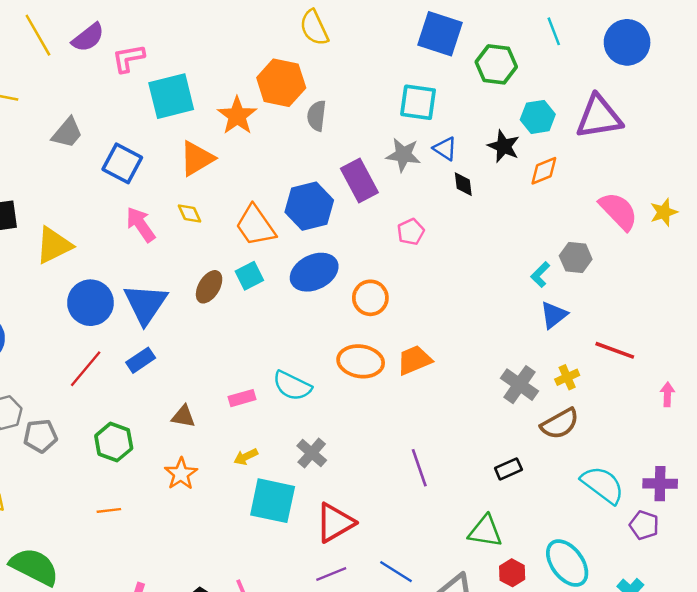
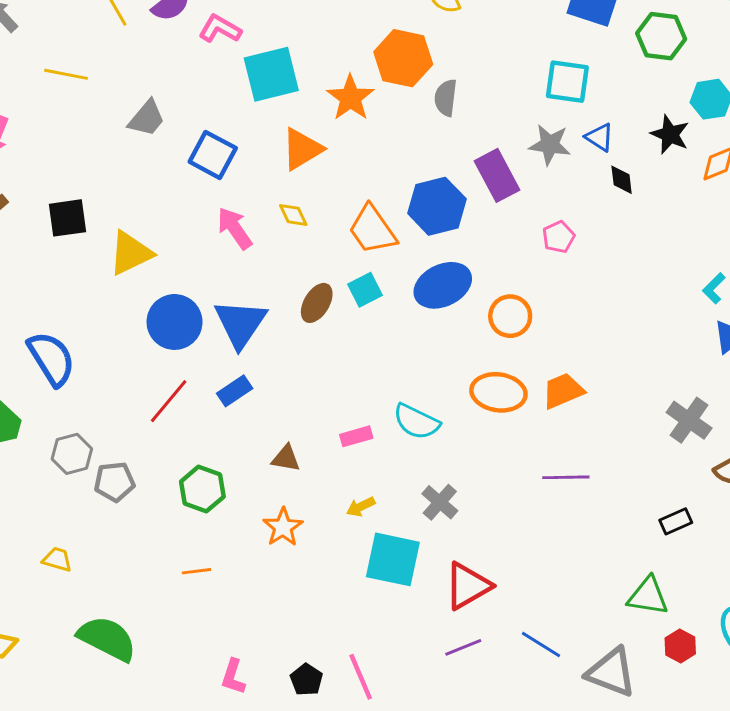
pink L-shape: (128, 58) -> (220, 29), turned 40
purple line: (419, 468) -> (566, 477), moved, turned -72

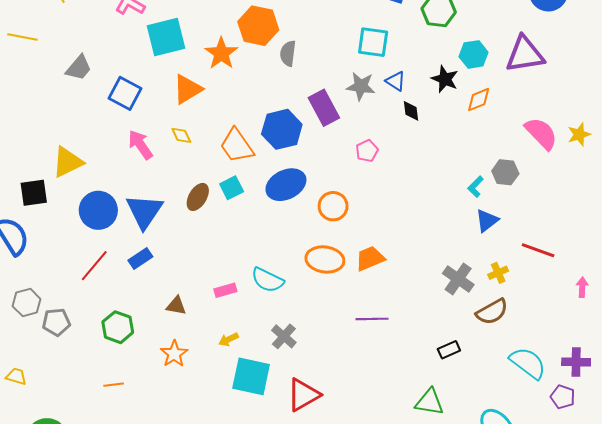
black square: (68, 218) -> (34, 193), moved

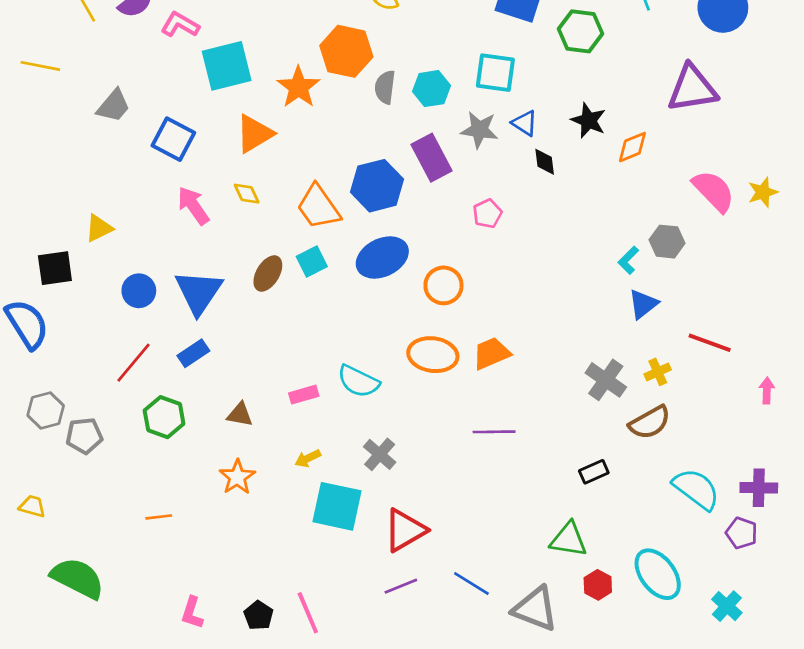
cyan hexagon: (474, 54) -> (432, 89), moved
yellow triangle: (68, 162) -> (99, 228), size x0.7
blue circle: (98, 210) -> (139, 291), size x0.7
green hexagon: (118, 327) -> (164, 417), moved

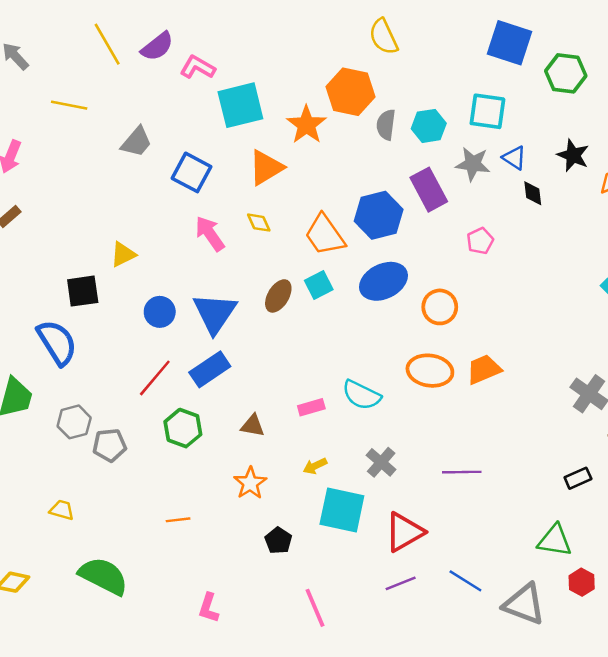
blue rectangle: (193, 353) -> (210, 369), size x1.4
purple line: (494, 432) -> (462, 472), moved
black pentagon: (259, 615) -> (278, 541), moved

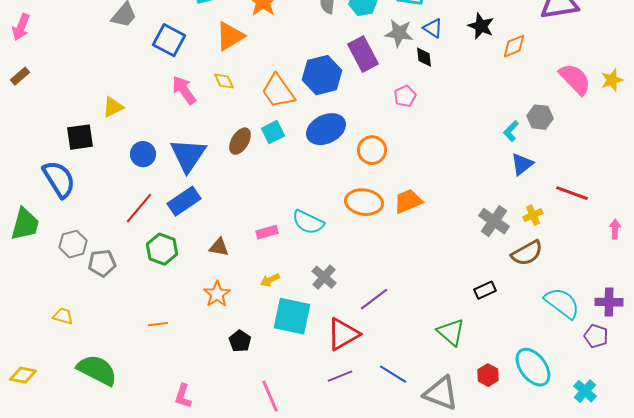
black diamond: (533, 193) -> (424, 57), moved
purple line: (462, 472) -> (374, 299), moved, turned -36
green triangle: (555, 541) -> (451, 332), moved, turned 32

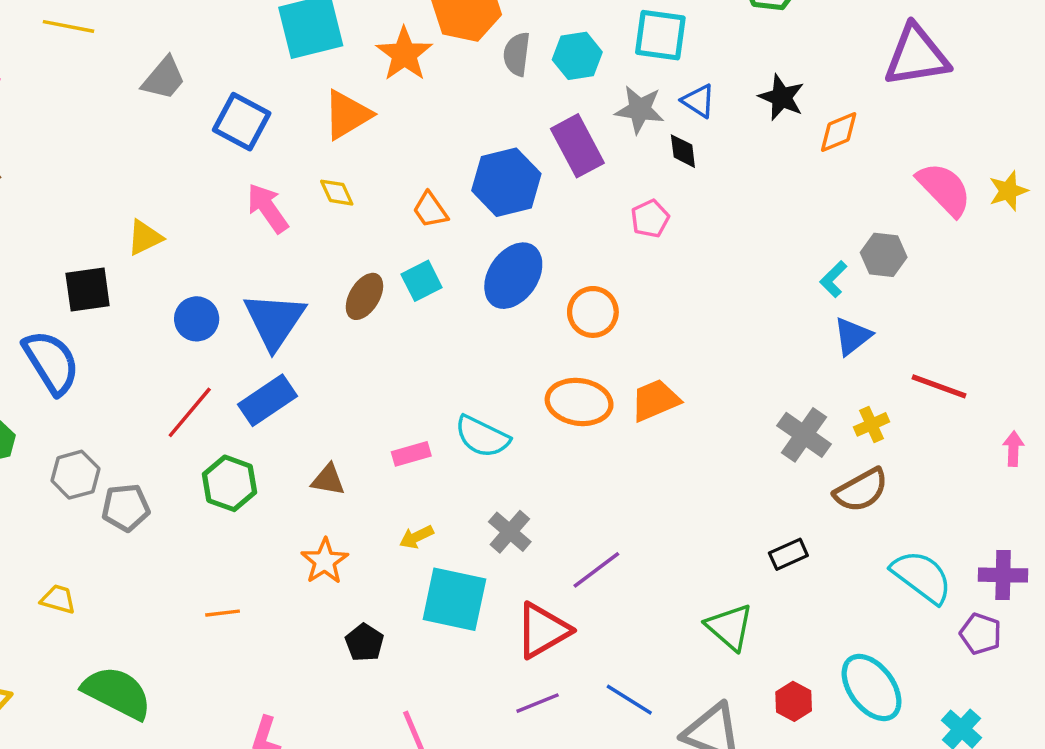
orange trapezoid: (278, 91) -> (430, 210), size x0.6
blue ellipse: (326, 129) -> (513, 276), turned -30

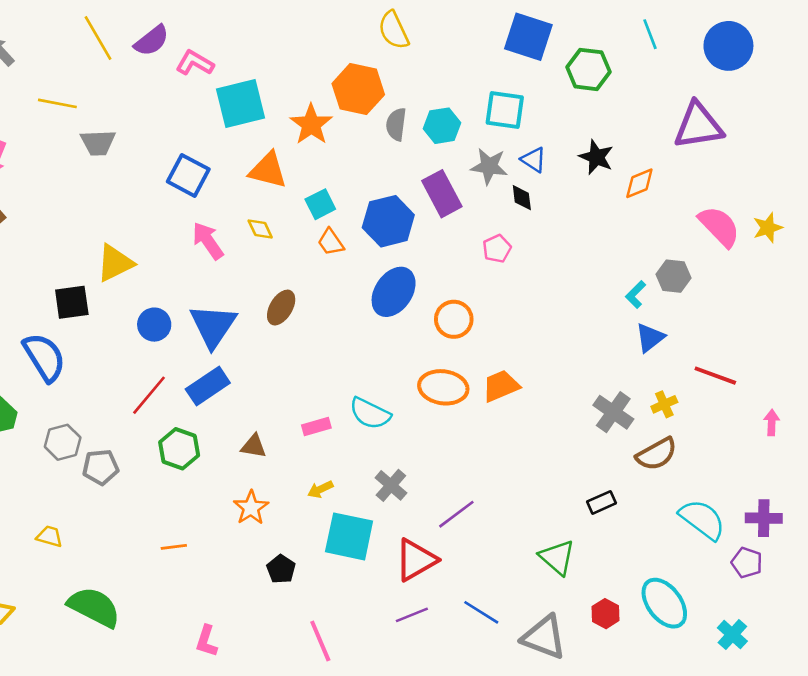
gray trapezoid: (164, 78) -> (98, 143), moved, turned 48
orange triangle: (347, 115) -> (268, 170), turned 45
yellow triangle: (145, 238) -> (115, 263), size x1.4
cyan square: (422, 281) -> (320, 204), moved

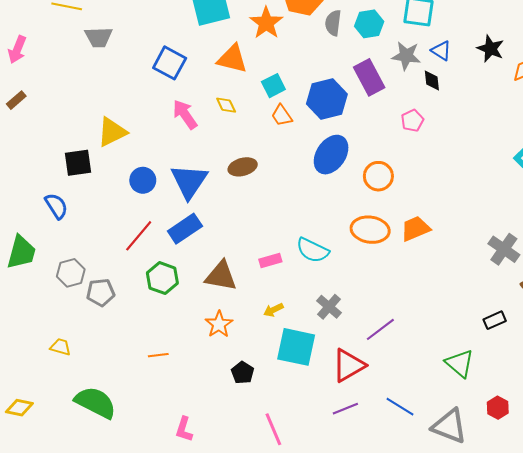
brown ellipse: (281, 308) -> (243, 167), turned 44
blue semicircle: (44, 357) -> (56, 206), size x0.7
brown triangle: (254, 446) -> (221, 276), size x1.6

